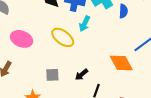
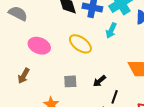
cyan arrow: (85, 24) -> (111, 31), moved

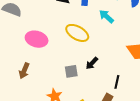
cyan arrow: (111, 31) -> (106, 16), turned 112
black arrow: (99, 81) -> (92, 63), moved

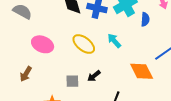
cyan arrow: (106, 16) -> (114, 41), moved

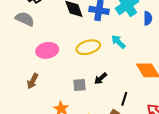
pink ellipse: (43, 44) -> (47, 50), turned -30
yellow ellipse: (84, 44) -> (88, 47), turned -50

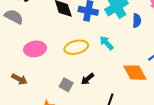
brown arrow: (33, 81) -> (19, 79), turned -91
gray square: (80, 85) -> (66, 85), turned 32

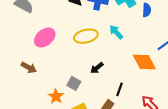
pink ellipse: (35, 49) -> (45, 37), turned -30
gray square: (66, 85) -> (74, 83), moved

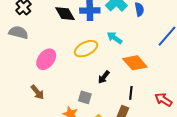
orange diamond: (144, 62) -> (135, 63), moved
brown arrow: (29, 68) -> (37, 92), turned 35

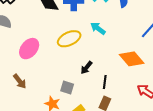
orange diamond: (135, 63) -> (132, 59), moved
black line: (131, 93) -> (105, 82), moved

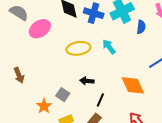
pink ellipse: (29, 49) -> (40, 29), moved
black arrow: (86, 68) -> (87, 81), turned 40

